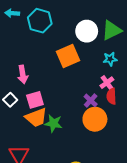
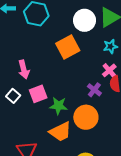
orange trapezoid: (36, 117) -> (60, 132), moved
orange circle: (95, 119) -> (86, 117), moved
green star: (53, 123) -> (58, 106), moved

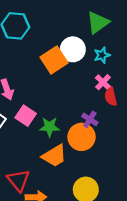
white circle: (84, 20) -> (73, 49), moved
purple cross: (94, 90) -> (90, 119), moved
pink square: (38, 94) -> (26, 116), turned -30

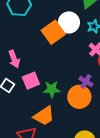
pink square: (26, 116) -> (31, 81), turned 36
orange trapezoid: (54, 156) -> (44, 116), moved

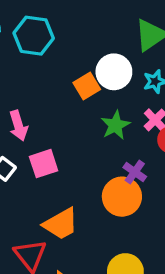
orange square: (53, 32) -> (87, 86), size x0.7
green star: (52, 89) -> (115, 125), moved, turned -30

